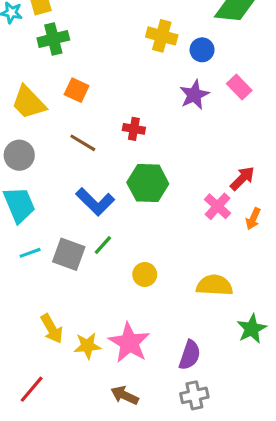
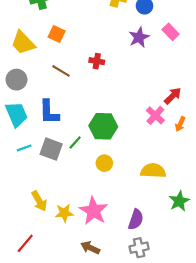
green hexagon: (148, 183) -> (103, 126), moved
blue L-shape: (95, 202) -> (49, 112), moved, turned 44

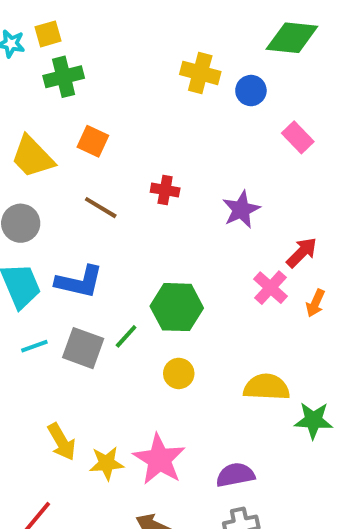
purple star: (139, 37) -> (241, 210), moved
blue L-shape: (49, 112) -> (79, 282), turned -76
green star: (179, 201) -> (313, 420), moved, turned 30
purple semicircle: (136, 220) -> (235, 475), turned -120

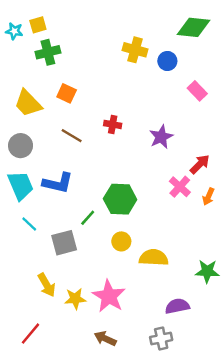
cyan line: (34, 346) -> (29, 224), turned 63
gray square: (83, 348) -> (64, 243), moved, turned -35
yellow semicircle: (267, 387) -> (154, 258), moved
purple semicircle: (235, 475) -> (177, 306), moved

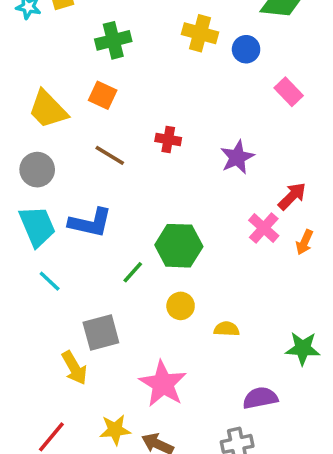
green cross: (48, 52) -> (113, 40), moved
gray square: (64, 243) -> (101, 332), moved
yellow semicircle: (154, 258) -> (227, 329), size x0.6
yellow star: (75, 299) -> (115, 430), moved

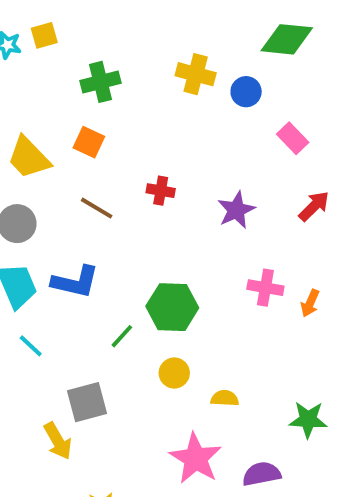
red arrow: (292, 196) -> (314, 206), moved
pink cross: (264, 228) -> (265, 288), turned -32
pink star: (163, 384) -> (196, 458), moved

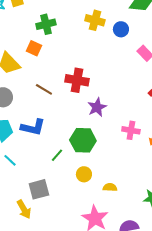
orange square: (89, 142) -> (34, 48), moved
red cross: (161, 191) -> (77, 80), size x1.6
purple star: (236, 210) -> (97, 107), moved

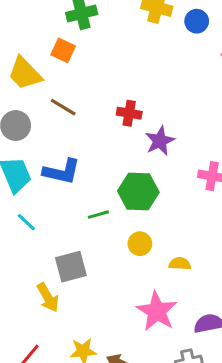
red cross: (77, 80) -> (129, 113), moved, size x0.7
brown line: (44, 89) -> (63, 107), moved
green line: (57, 155) -> (98, 215), turned 32

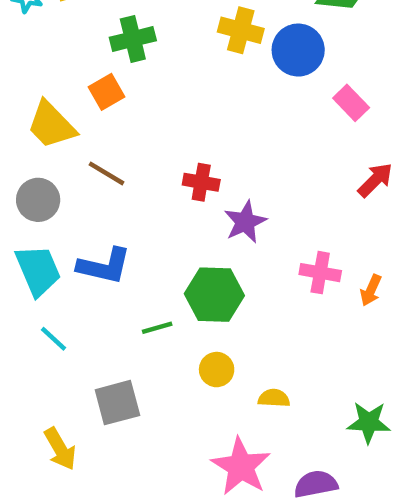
blue circle: (197, 21) -> (298, 50), size x1.5
orange square: (63, 50) -> (106, 92), turned 35
yellow arrow: (48, 297) -> (60, 449), moved

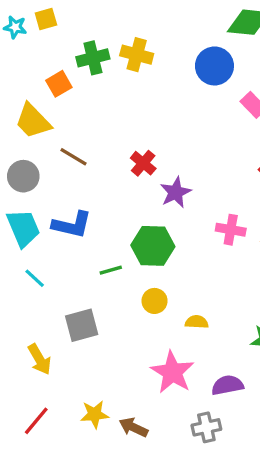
yellow cross: (241, 30) -> (137, 55), moved
orange square: (106, 92) -> (59, 84), moved
red cross: (201, 182) -> (143, 163), turned 30

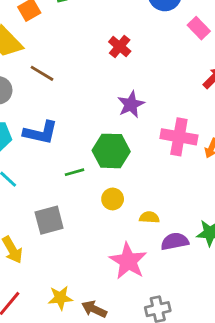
red cross: (143, 163) -> (120, 47), moved
pink cross: (231, 230) -> (179, 137), size x1.4
purple semicircle: (227, 385) -> (175, 241), moved

